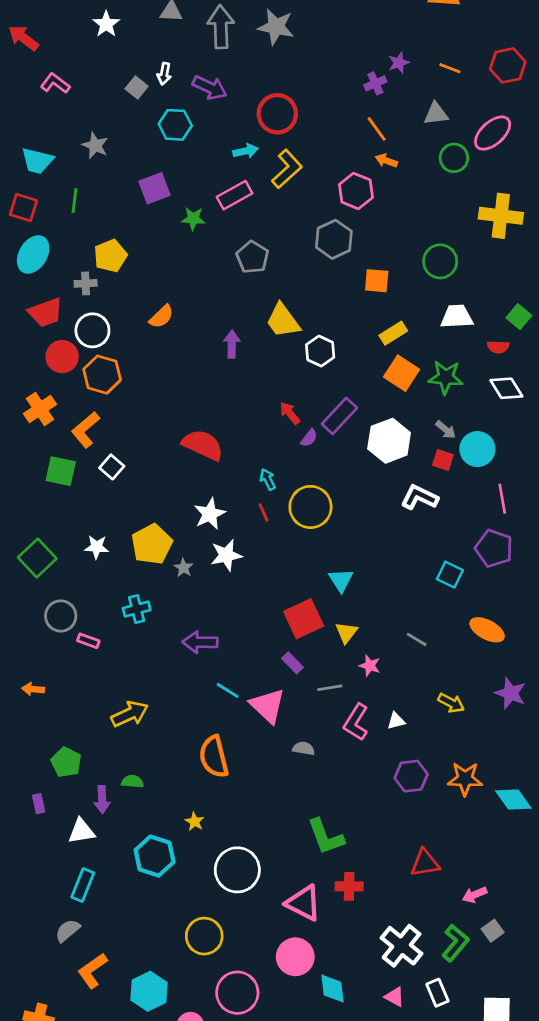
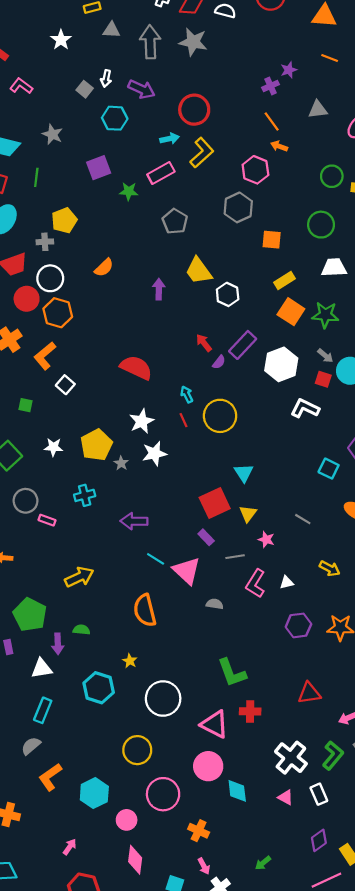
orange line: (450, 68) -> (330, 58), moved
green circle: (454, 158) -> (332, 176), moved
green square: (61, 471) -> (26, 405), moved, size x0.6
green pentagon: (66, 762) -> (30, 615), size x1.4

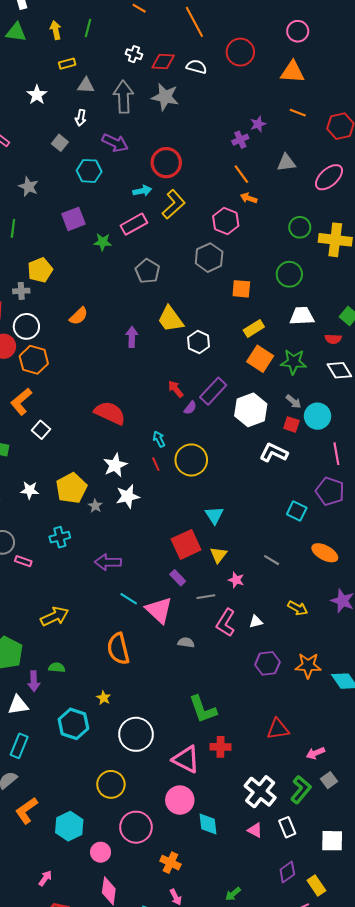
white arrow: (106, 78) -> (81, 118), moved

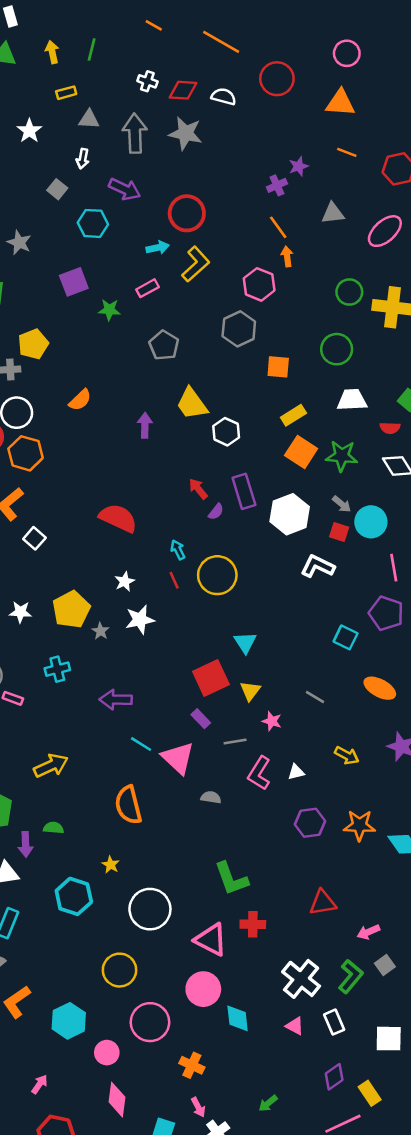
orange line: (194, 22) -> (221, 42), turned -32
orange arrow: (249, 198) -> (287, 256), turned 63
pink rectangle: (134, 224) -> (147, 288), size x0.7
purple rectangle: (213, 391) -> (244, 491), turned -60
white star: (115, 465) -> (125, 582), size x0.7

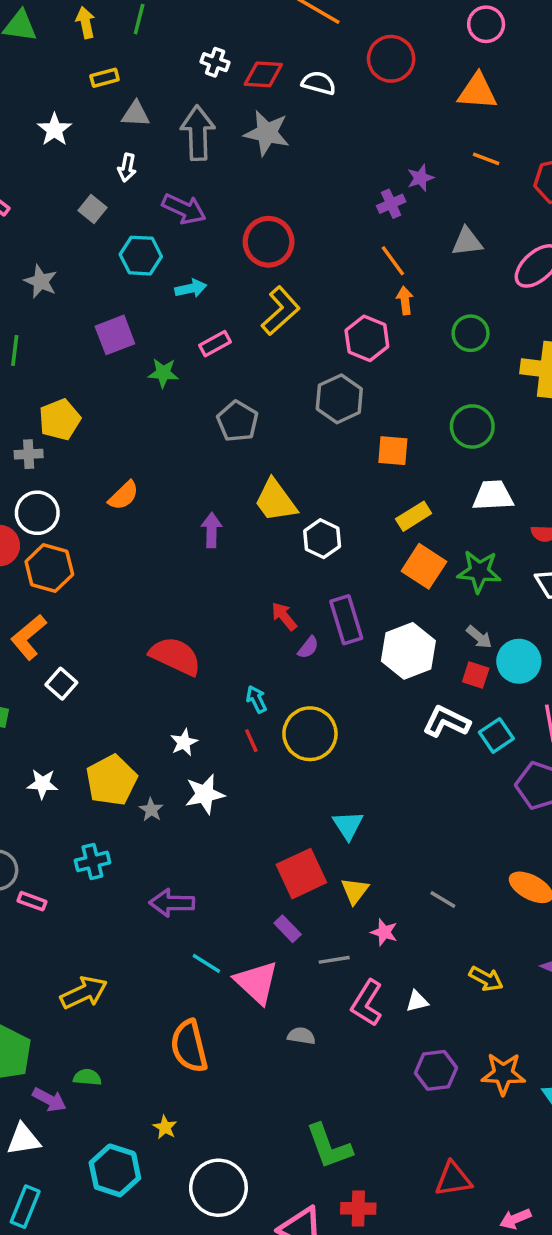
cyan arrow: (158, 248) -> (191, 288), moved
green circle: (349, 292) -> (471, 333), moved
cyan square: (346, 637) -> (496, 735), moved, turned 30
purple arrow: (26, 844) -> (49, 1100), turned -60

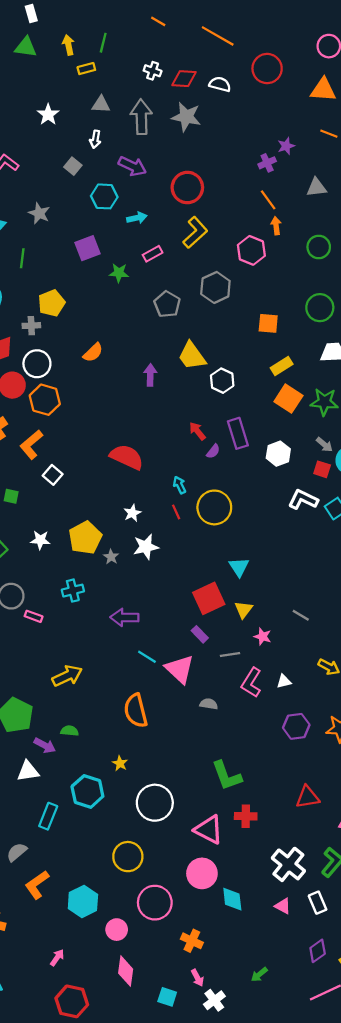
yellow rectangle: (105, 78) -> (86, 69), moved
gray hexagon: (339, 399) -> (215, 287), moved
white hexagon: (408, 651) -> (278, 454), size x0.7
cyan rectangle: (25, 1207) -> (48, 816), moved

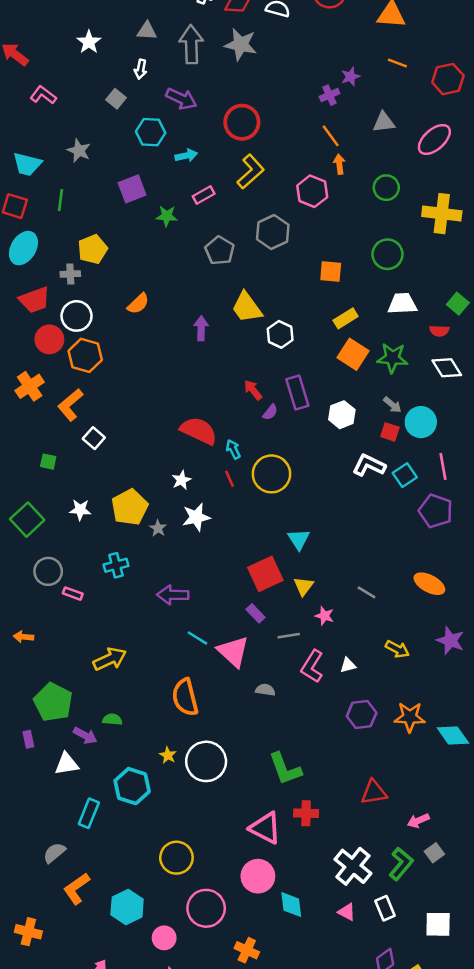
red semicircle: (127, 457) -> (199, 431), moved
white circle: (155, 803) -> (206, 761), moved

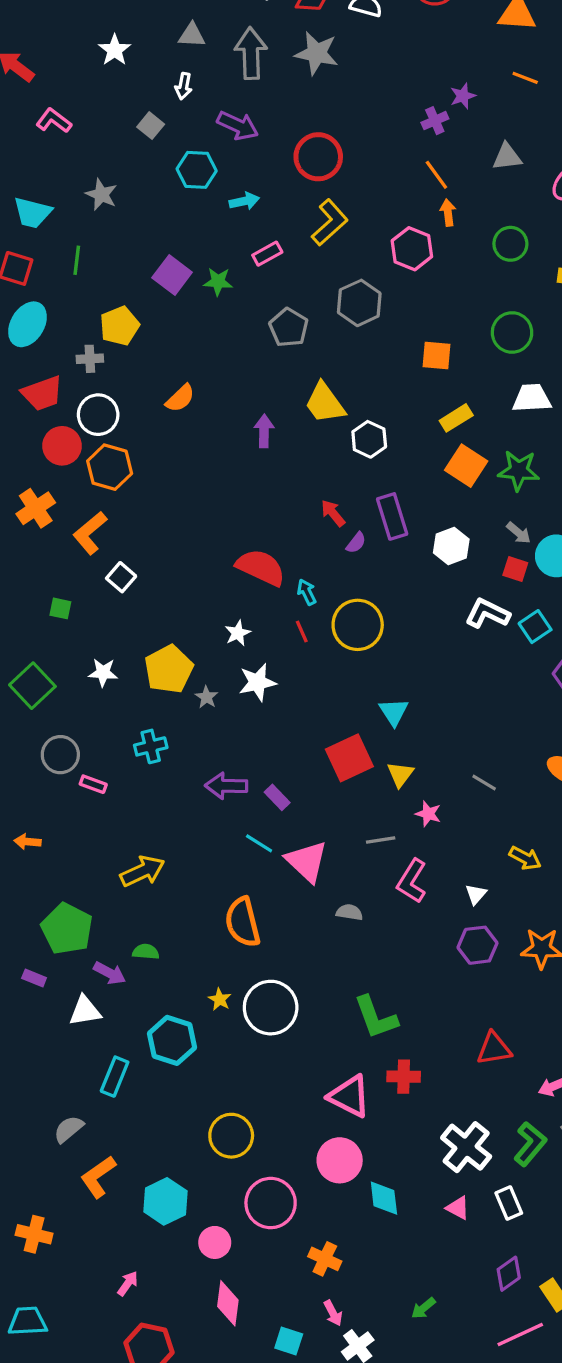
purple square: (132, 189) -> (172, 275), moved, turned -32
purple rectangle: (255, 613) -> (277, 797), moved
white triangle: (348, 665) -> (476, 894), moved, turned -35
purple rectangle: (28, 739) -> (34, 978), turned -56

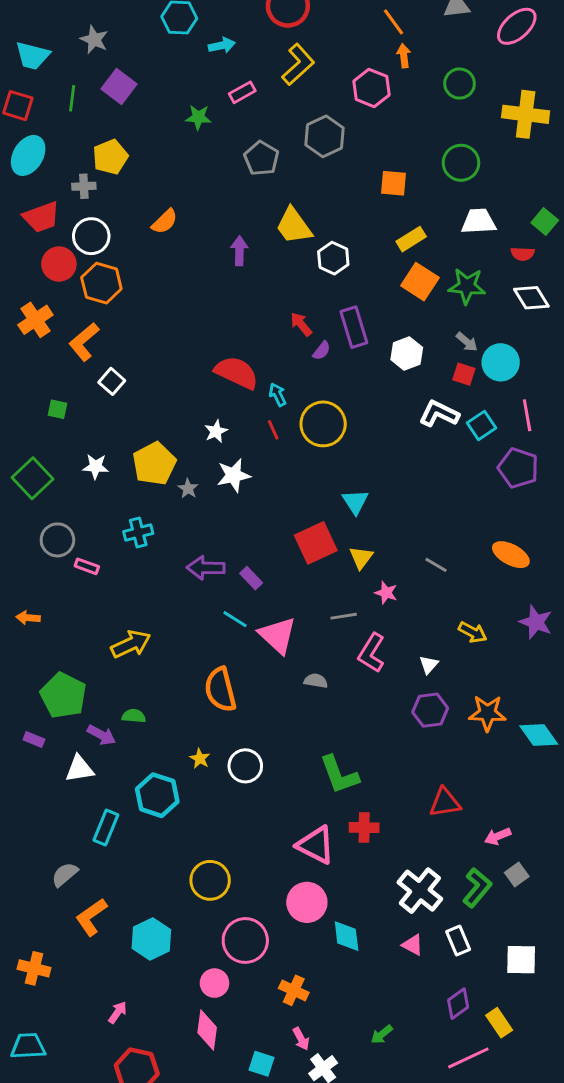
purple square: (172, 275) -> (119, 86), moved
white circle: (271, 1008) -> (245, 766), size x0.7
pink circle: (215, 1242) -> (214, 983), moved

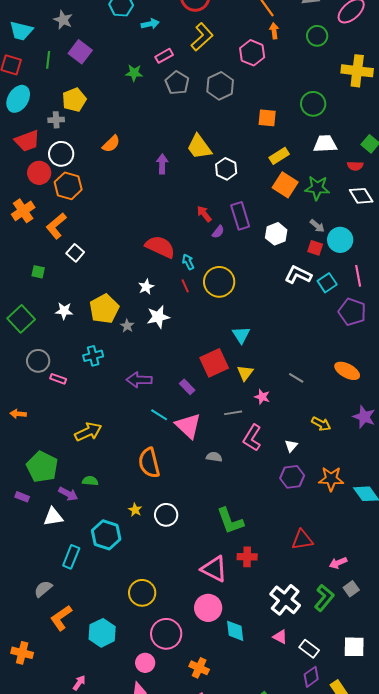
green circle: (460, 84) -> (317, 36), moved
gray pentagon: (261, 158) -> (177, 83), moved
purple rectangle: (251, 578) -> (187, 387), moved
white rectangle: (458, 941) -> (309, 649), moved, turned -30

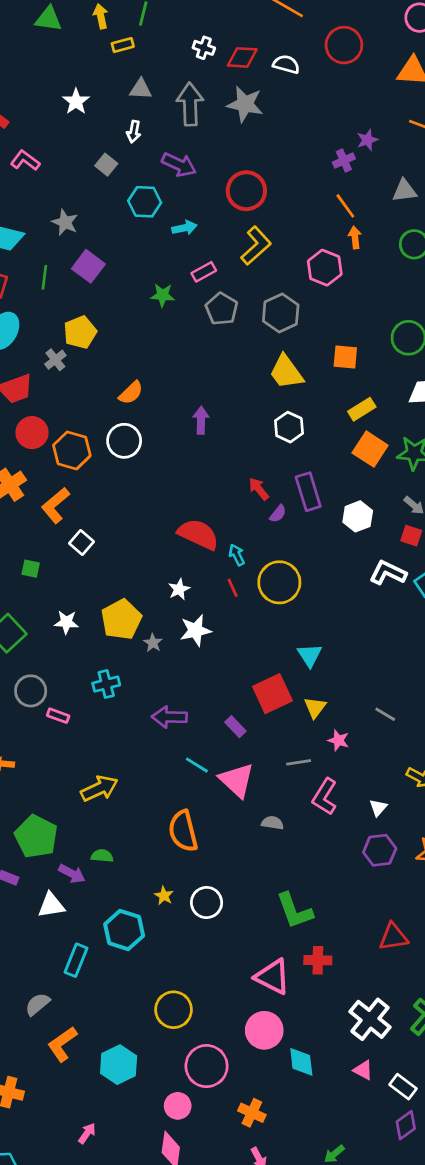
gray cross: (56, 120) -> (55, 360), turned -35
yellow trapezoid: (199, 147) -> (286, 372), moved
white circle: (61, 154) -> (124, 441), moved

